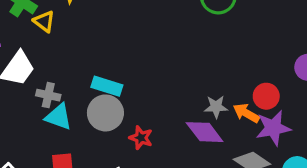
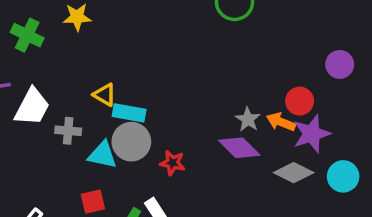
yellow triangle: (44, 21) -> (105, 95), moved
gray star: (216, 107) -> (248, 119), turned -30
cyan triangle: (59, 117) -> (102, 155), moved

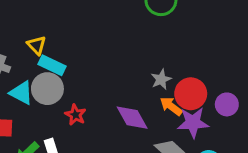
purple circle: (340, 64) -> (227, 104), moved
red circle: (300, 101) -> (191, 94), size x1.4
gray star: (248, 119) -> (161, 79), moved

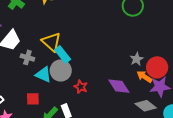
yellow triangle: (37, 45) -> (51, 42), size x1.5
cyan rectangle: (52, 65) -> (63, 55), turned 30

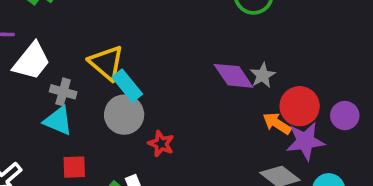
gray star: (137, 59) -> (263, 75), moved
cyan triangle: (43, 74) -> (58, 121), moved
purple diamond: (119, 86) -> (233, 76), moved

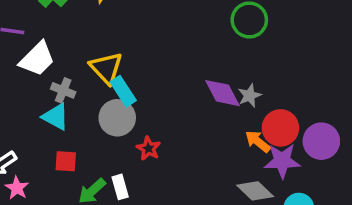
purple circle: (345, 116) -> (321, 141), size x1.4

